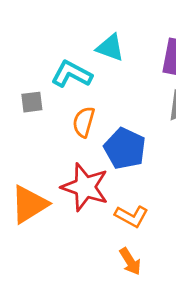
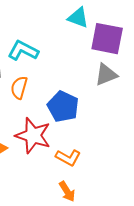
cyan triangle: (110, 48) -> (78, 18), moved
orange semicircle: (84, 122) -> (19, 88), moved

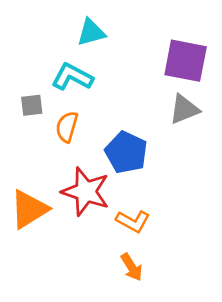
cyan triangle: (78, 18) -> (91, 32), moved, turned -35

